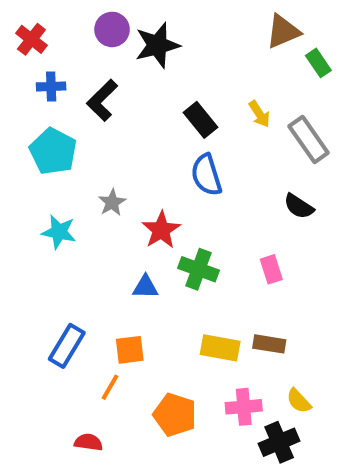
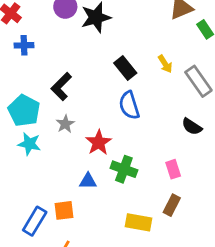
black L-shape: (102, 100) -> (61, 87), moved
cyan pentagon: (53, 151) -> (24, 111), moved
brown rectangle: (269, 344) -> (172, 205), moved, turned -72
orange square: (130, 350) -> (64, 210), moved

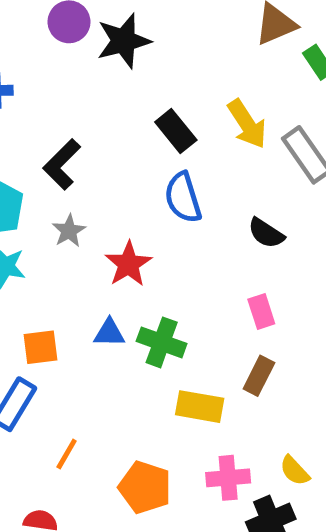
yellow arrow: (165, 64) -> (247, 124), size x1.5
black semicircle: (192, 127) -> (266, 233), moved
green cross: (124, 169) -> (162, 342), moved
orange square: (64, 210) -> (40, 347), moved

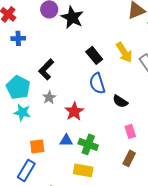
black star: (124, 41) -> (72, 17), turned -30
black semicircle: (266, 233) -> (120, 101), moved
yellow rectangle: (200, 407) -> (83, 170), moved

